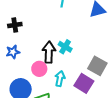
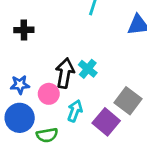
blue star: (13, 52) -> (20, 85), moved

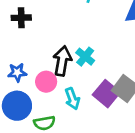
cyan arrow: (75, 111) -> (72, 99), turned 140
purple square: (106, 122) -> (106, 94), moved

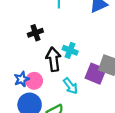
black cross: (21, 18) -> (35, 33), moved
pink circle: (46, 82) -> (34, 81), moved

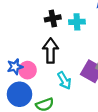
black cross: (35, 33) -> (53, 18), moved
cyan cross: (70, 50) -> (77, 22), moved, turned -32

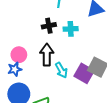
pink circle: (28, 70) -> (19, 55), moved
cyan arrow: (64, 80) -> (61, 70), moved

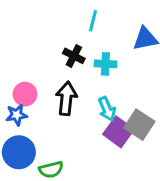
black cross: (49, 26) -> (74, 56), turned 32
cyan arrow: (61, 70) -> (107, 109), moved

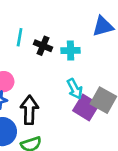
cyan line: (93, 21) -> (20, 37), moved
black arrow: (66, 98) -> (29, 110), moved

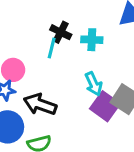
cyan line: (20, 37) -> (52, 48), moved
black arrow: (29, 110) -> (40, 104), turned -76

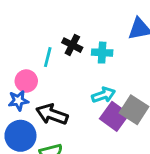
cyan line: (52, 48) -> (48, 57), moved
cyan arrow: (94, 84) -> (103, 95), turned -85

